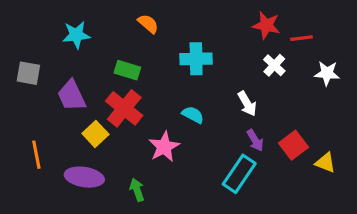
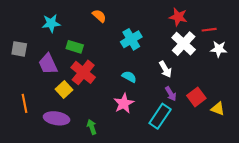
red line: (301, 38) -> (209, 30), moved
cyan cross: (196, 59) -> (131, 39), turned -30
white cross: (274, 65) -> (184, 44), size x1.6
green rectangle: (127, 70) -> (75, 47), moved
pink star: (164, 147) -> (124, 103), moved

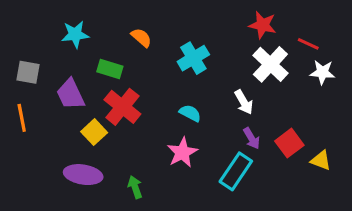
orange semicircle: (99, 16) -> (141, 38), moved
red line: (209, 30) -> (308, 44), turned 32
orange line: (24, 103) -> (22, 118), moved

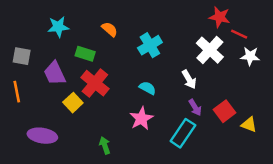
red star: (263, 25) -> (220, 17), moved
purple ellipse: (83, 175) -> (42, 136), moved

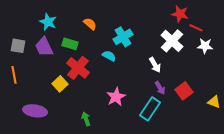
cyan star: (58, 27) -> (48, 22), turned 30
purple trapezoid: (55, 73) -> (44, 47), moved
cyan semicircle: (147, 88) -> (109, 56), moved
yellow triangle: (249, 125) -> (214, 102), moved

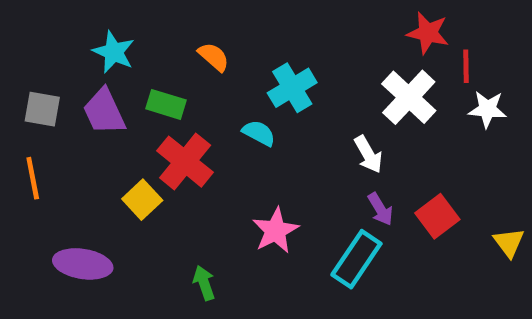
red line: (196, 28) -> (466, 66), turned 64
yellow triangle: (214, 102) -> (509, 242), turned 32

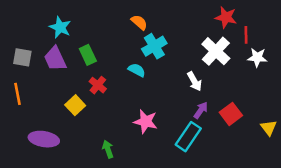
orange semicircle: (214, 57) -> (139, 22), moved
green rectangle: (166, 104) -> (88, 55), turned 48
red cross: (185, 162) -> (98, 85), size x0.6
purple arrow: (380, 209) -> (201, 110), turned -114
pink star: (276, 231) -> (146, 121), turned -30

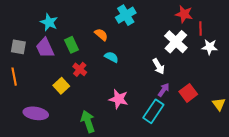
orange semicircle: (139, 22) -> (101, 35), moved
cyan cross: (154, 46) -> (126, 15), moved
green arrow: (108, 149) -> (88, 122), size x1.5

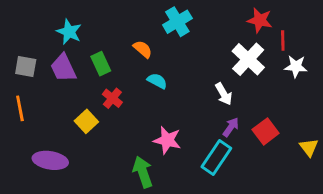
green arrow: (88, 122) -> (143, 172), moved

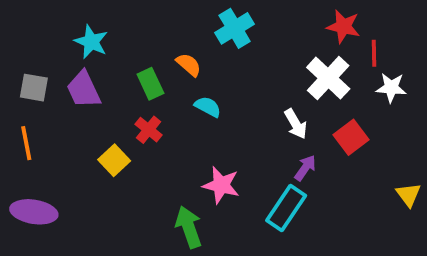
green rectangle: (101, 64) -> (150, 84), moved
red square: (266, 131) -> (351, 137), moved
purple ellipse: (50, 160) -> (34, 212), moved

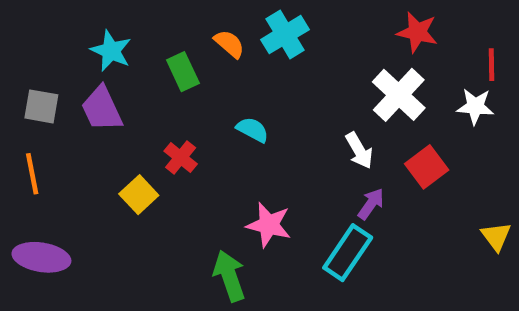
red line: (374, 53) -> (492, 65), moved
orange semicircle: (189, 65) -> (229, 44), moved
green rectangle: (150, 84) -> (183, 72), moved

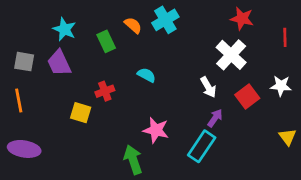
white star: (475, 106) -> (281, 86), moved
red cross: (181, 157) -> (105, 91), turned 30
yellow square: (139, 195) -> (81, 113), turned -30

